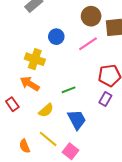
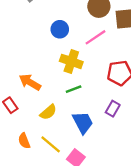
yellow cross: (35, 59) -> (71, 61), moved
purple rectangle: (105, 99) -> (113, 109), moved
orange semicircle: (25, 146) -> (24, 141), moved

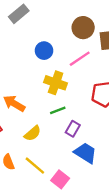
purple rectangle: (113, 109) -> (73, 129), moved
blue trapezoid: (83, 122) -> (85, 153), moved, turned -30

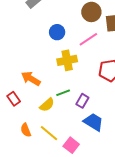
yellow cross: (56, 83) -> (67, 60), turned -30
green line: (58, 110) -> (63, 93), moved

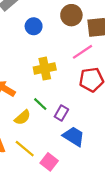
blue circle: (57, 32) -> (34, 26), moved
pink line: (88, 39) -> (83, 52), moved
green line: (63, 93) -> (40, 104), turned 64

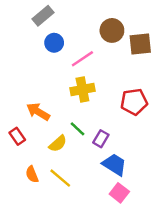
blue circle: (34, 26) -> (54, 43), moved
pink line: (83, 52) -> (82, 59), moved
pink square: (49, 162) -> (119, 193), moved

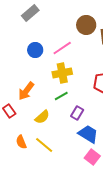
blue circle: (54, 43) -> (35, 50), moved
orange arrow: (38, 112) -> (26, 91), turned -84
green line: (78, 129) -> (61, 96), moved, turned -72

